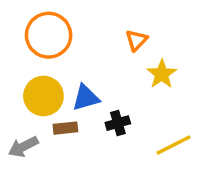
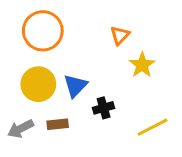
blue triangle: (86, 98) -> (75, 86), turned -30
brown rectangle: (65, 128) -> (58, 124), moved

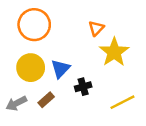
yellow star: (142, 65) -> (114, 52), size x1.4
brown rectangle: (58, 124) -> (46, 100), turned -35

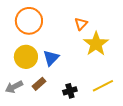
black cross: (83, 87) -> (70, 91), moved

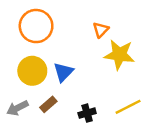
yellow star: (96, 44) -> (119, 55), turned -30

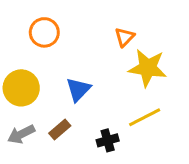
orange circle: (36, 26) -> (44, 32), size x0.7
yellow circle: (32, 71) -> (21, 88), moved
yellow line: (128, 107) -> (145, 117), moved

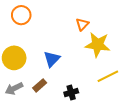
orange circle: (44, 32) -> (21, 15), moved
yellow line: (145, 117) -> (108, 76), moved

